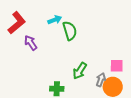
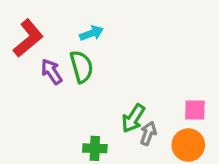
green semicircle: (70, 31) -> (82, 67), moved
gray arrow: (101, 80) -> (148, 133), moved

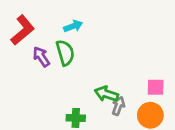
green arrow: (133, 118) -> (106, 94), turned 75

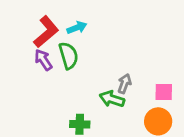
red L-shape: (23, 30) -> (46, 32), moved
gray arrow: (118, 106) -> (125, 84), moved

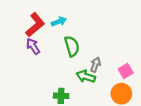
green semicircle: (69, 56) -> (72, 46), moved
pink square: (164, 92) -> (126, 71), turned -32

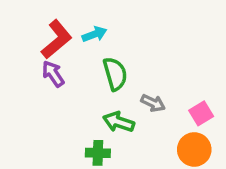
gray arrow: (96, 65) -> (153, 103), turned 96
green arrow: (86, 76) -> (119, 122), moved

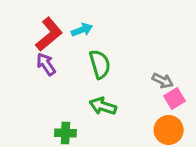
gray arrow: (153, 103) -> (163, 81), moved
green cross: (98, 153) -> (65, 133), moved

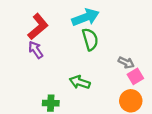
cyan arrow: (82, 30) -> (86, 17), moved, size x1.6
green semicircle: (100, 64) -> (90, 39), moved

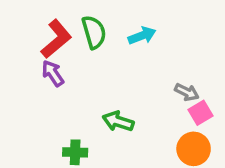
cyan arrow: (86, 17) -> (142, 36), moved, size x0.7
green semicircle: (90, 39) -> (94, 32), moved

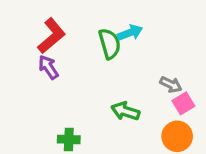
green semicircle: (94, 32) -> (110, 44), moved
green arrow: (118, 121) -> (125, 111), moved

